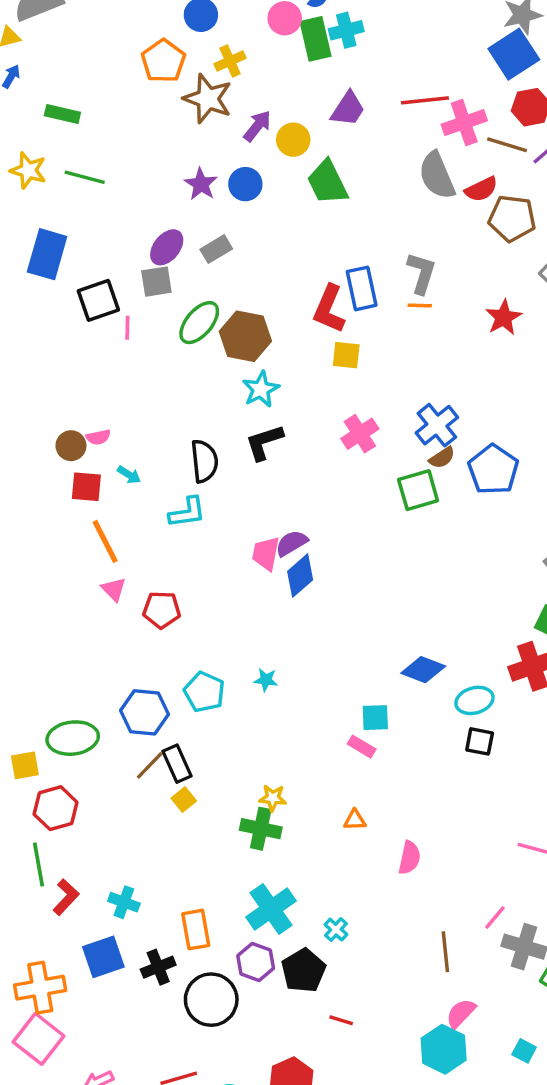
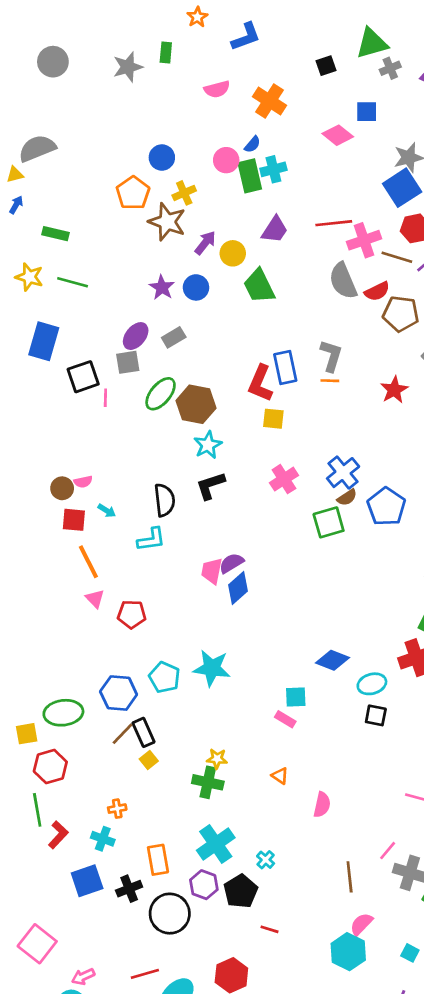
cyan star: (266, 680) -> (212, 668), size x2.0
orange triangle: (355, 820) -> (280, 776), turned 36
orange cross: (40, 988) -> (117, 809), moved, size x0.5

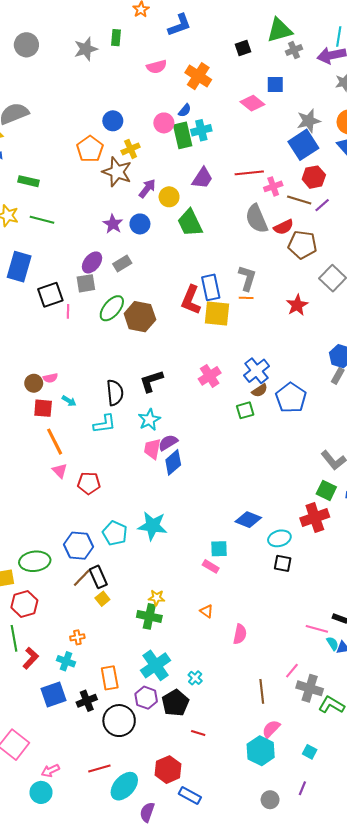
pink cross: (364, 240) -> (273, 186), size x0.7
yellow square: (273, 419) -> (217, 313), moved, size x1.5
cyan star: (208, 445) -> (149, 420), moved
green square: (329, 522) -> (245, 410), size x0.7

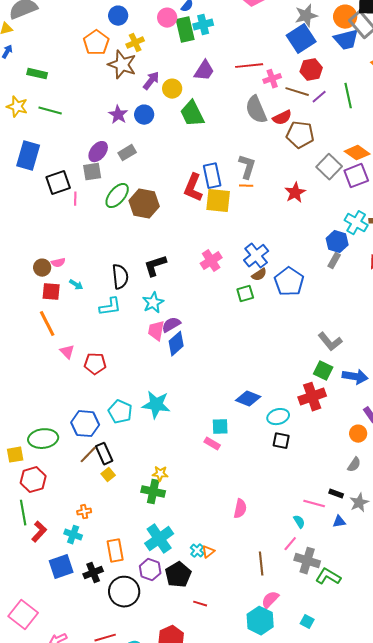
orange line: (55, 442) -> (47, 324), moved
orange triangle: (207, 611) -> (208, 552), moved, turned 48
cyan semicircle: (333, 644) -> (299, 522), moved

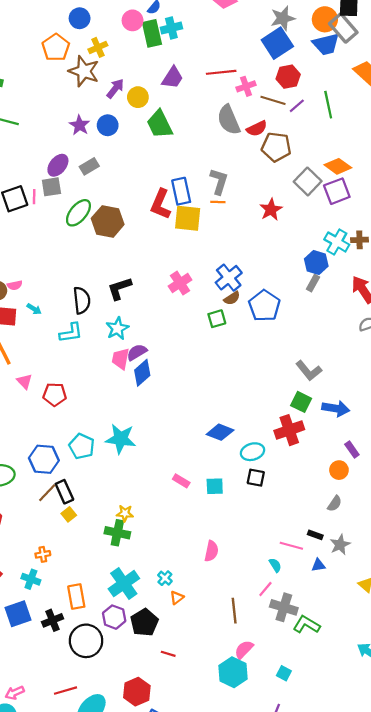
pink line: (75, 199) -> (34, 197), moved
cyan square: (220, 427) -> (215, 486), moved
cyan cross: (197, 551) -> (165, 578), moved

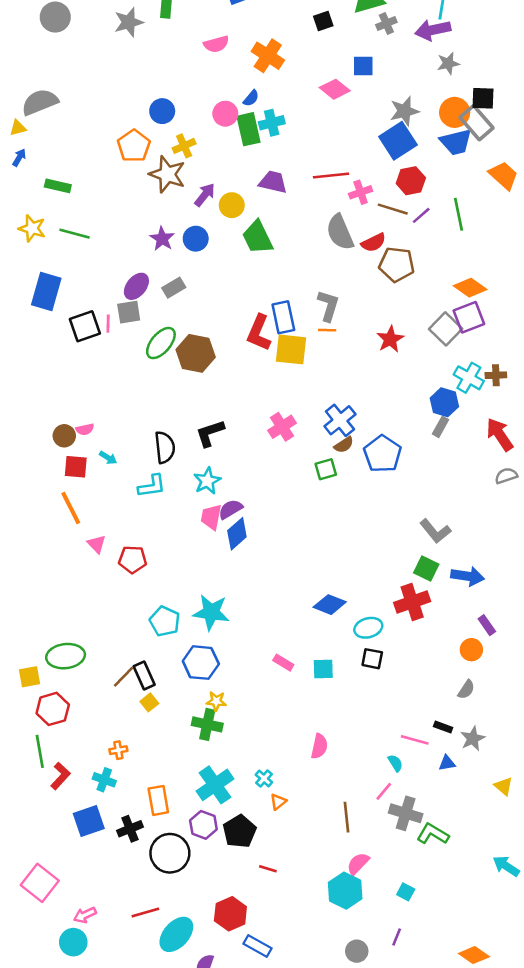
purple trapezoid: (172, 78) -> (273, 182), turned -110
gray square: (308, 181) -> (446, 329), moved
blue hexagon: (44, 459) -> (201, 663), moved

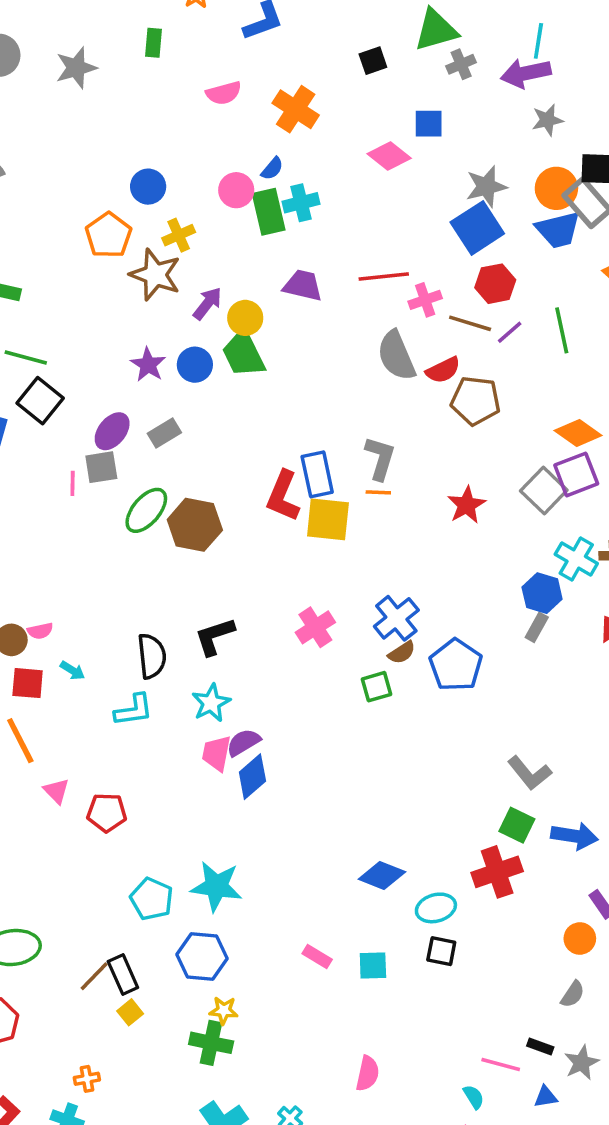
gray star: (129, 22) -> (76, 68), moved
green trapezoid: (258, 237) -> (243, 354), moved
black square: (85, 326) -> (40, 401), moved, turned -32

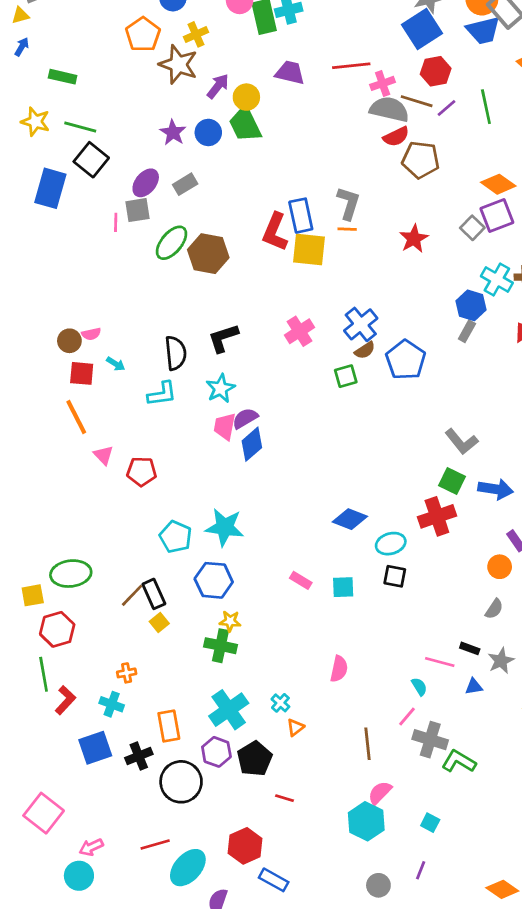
gray semicircle: (396, 356) -> (389, 109), moved, turned 126
gray square: (544, 491) -> (472, 228), size x0.7

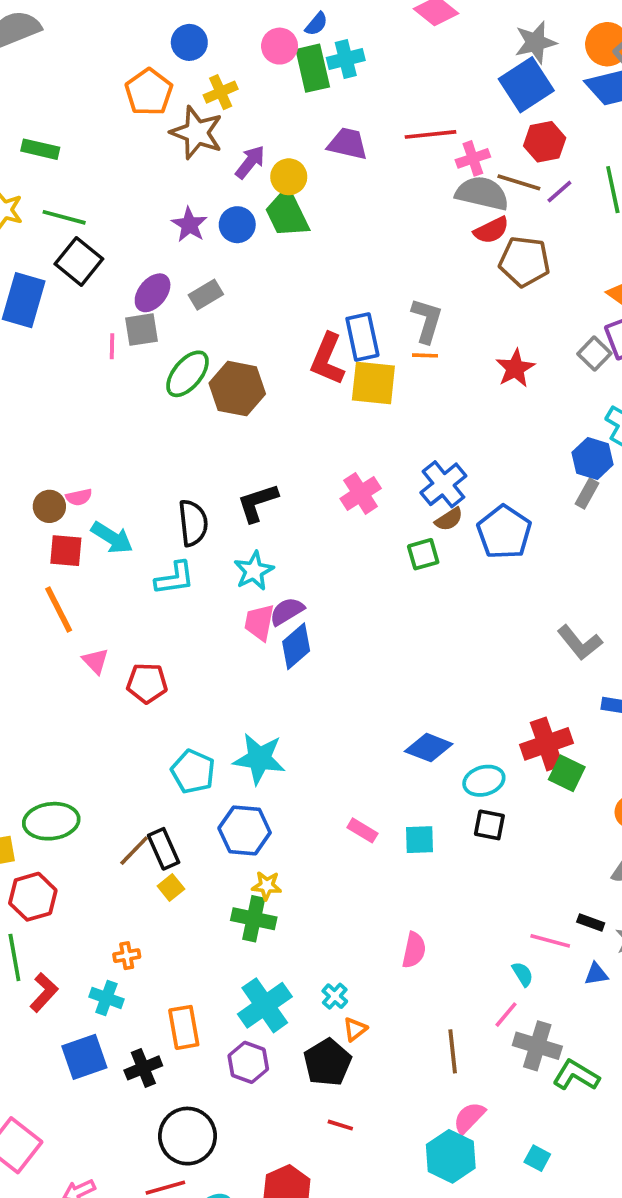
cyan arrow: (116, 364) -> (112, 538), size x1.6
green square: (452, 481) -> (567, 773), moved
black pentagon: (255, 759) -> (327, 1062), moved
black circle: (181, 782) -> (187, 1136), moved

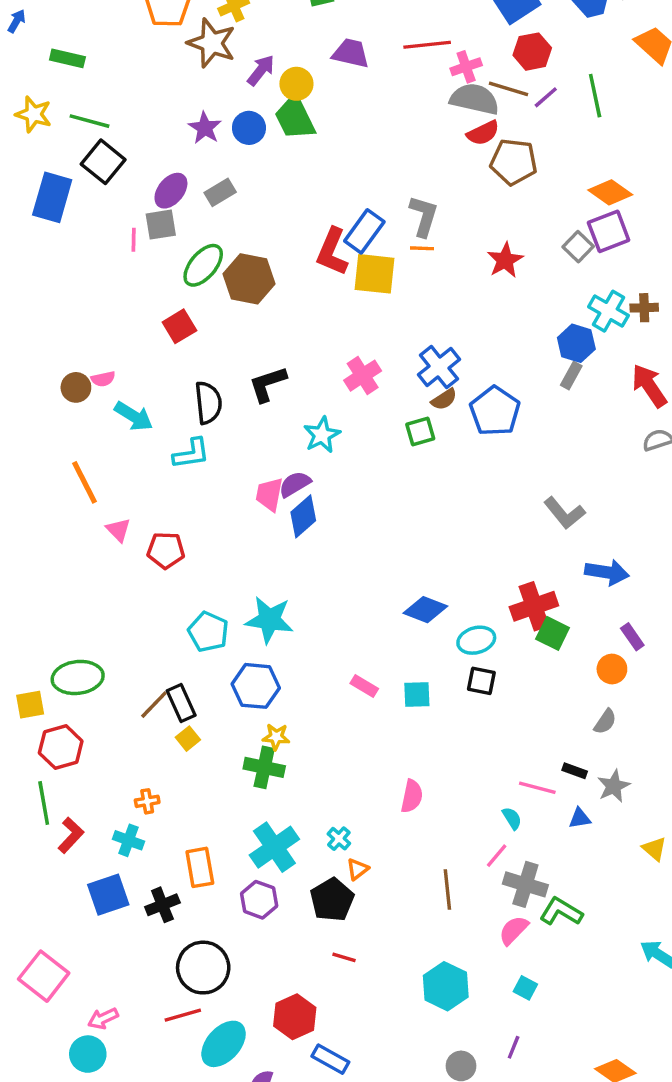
blue rectangle: (362, 337) -> (364, 231), turned 48
red square: (66, 551) -> (179, 326), moved, turned -36
cyan star: (254, 571) -> (322, 435), moved
pink semicircle: (469, 1118) -> (514, 930), moved

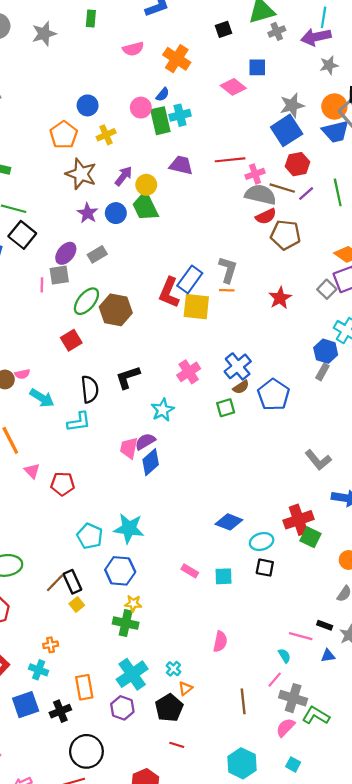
brown star: (212, 43) -> (81, 174), moved

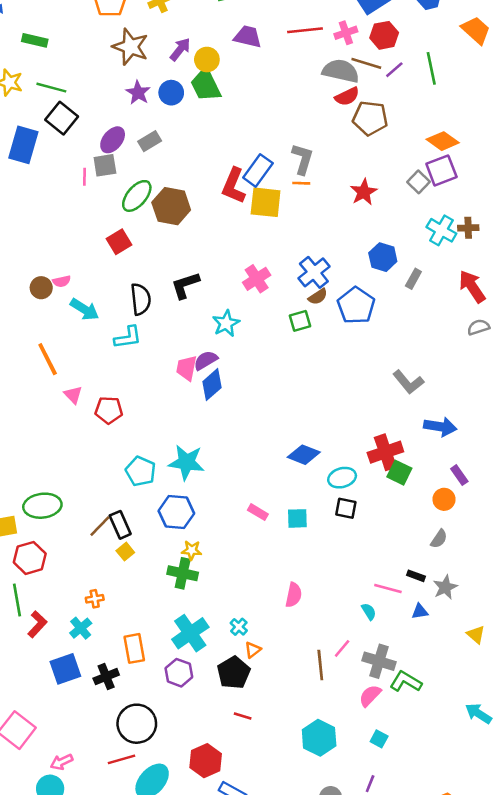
pink cross: (255, 174) -> (346, 33), moved
blue hexagon: (326, 351) -> (383, 257), moved
cyan cross: (39, 670) -> (81, 628), turned 30
pink line: (275, 680) -> (342, 648), moved

